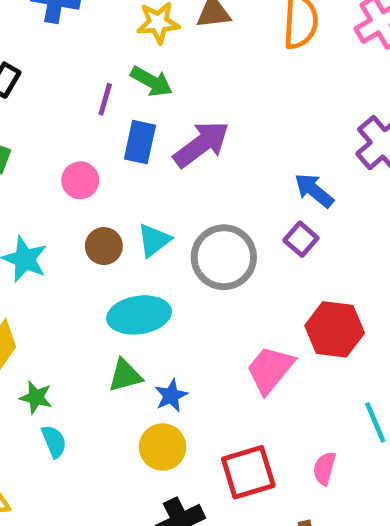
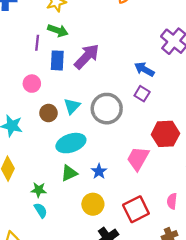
blue star: (171, 395) -> (99, 171), moved
green star: (36, 397) -> (39, 190), moved

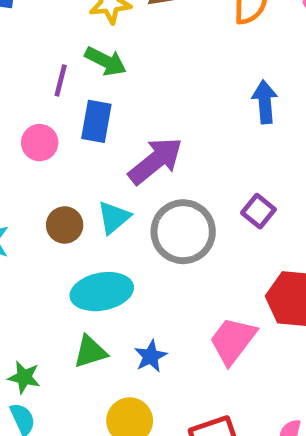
purple arrow: (87, 56) -> (155, 161), moved
blue arrow: (144, 69) -> (265, 102), moved, turned 48
pink circle: (32, 84) -> (40, 143), moved

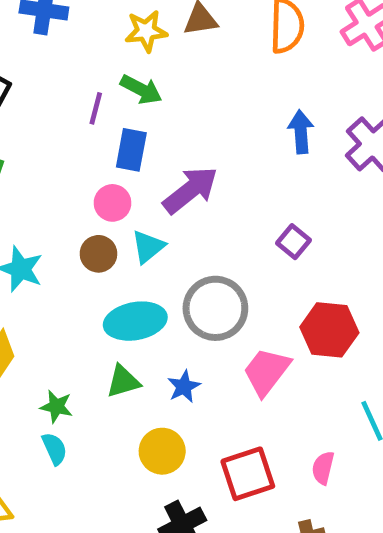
pink circle: (40, 143) -> (113, 203), moved
gray circle: (183, 232) -> (215, 308), moved

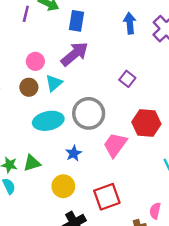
blue rectangle: (131, 150) -> (77, 21), moved
green triangle: (123, 381) -> (32, 163), moved
pink semicircle: (323, 468) -> (155, 211), moved

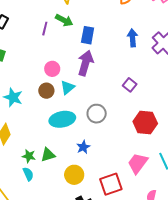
purple arrow: (75, 54) -> (85, 63), turned -35
gray circle: (89, 113) -> (97, 114), size x0.7
pink trapezoid: (115, 145) -> (138, 163), moved

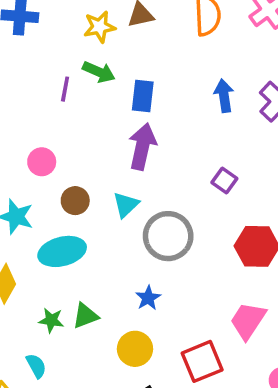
pink circle: (52, 69) -> (42, 162), moved
cyan triangle: (68, 87) -> (126, 205), moved
gray circle: (97, 114) -> (168, 236), size x1.4
cyan ellipse: (62, 119) -> (62, 251), moved
cyan semicircle: (28, 174) -> (36, 366), moved

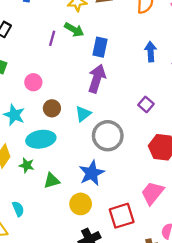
blue star: (148, 298) -> (92, 173), size x1.6
green star: (51, 320) -> (27, 165), moved

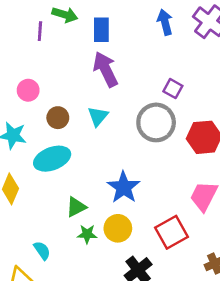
purple arrow: (97, 79) -> (106, 69), turned -32
gray circle: (108, 136) -> (156, 122), moved
green star: (27, 165) -> (87, 234), moved

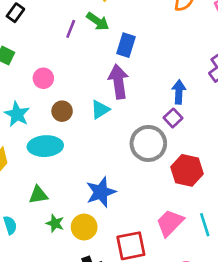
blue arrow: (165, 22) -> (179, 92), moved
cyan triangle: (98, 116) -> (100, 110), moved
green triangle: (76, 207) -> (38, 195), moved

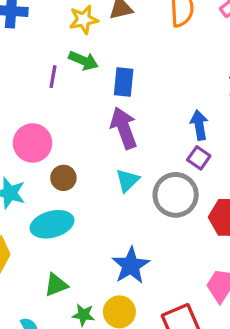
pink circle: (43, 78) -> (33, 143), size x1.5
cyan triangle: (100, 110) -> (127, 180), moved

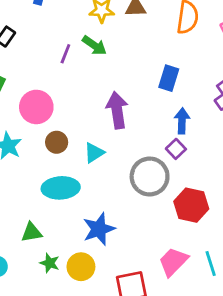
blue rectangle: (124, 82) -> (169, 78), moved
cyan triangle: (127, 180) -> (94, 153), moved
cyan ellipse: (52, 224) -> (61, 188), moved

